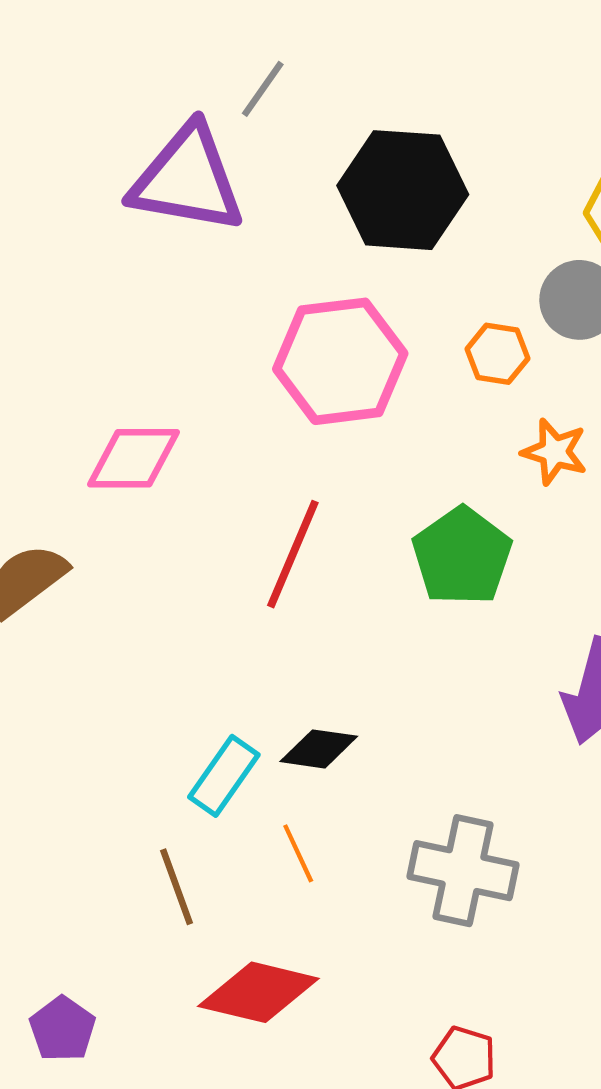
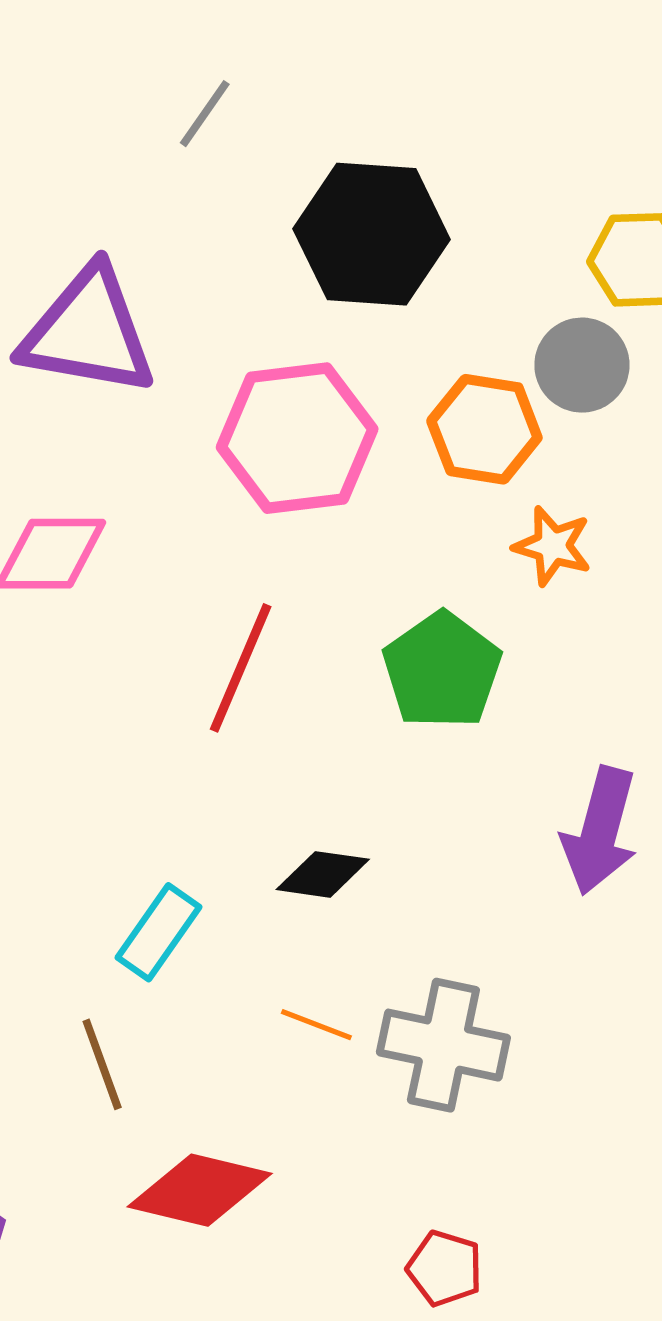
purple triangle: (187, 179) -> (88, 332), moved
orange hexagon: (497, 354) -> (484, 429), size x1.5
black diamond: (319, 749) -> (323, 874), moved
orange line: (298, 853) -> (316, 1025), moved, turned -44

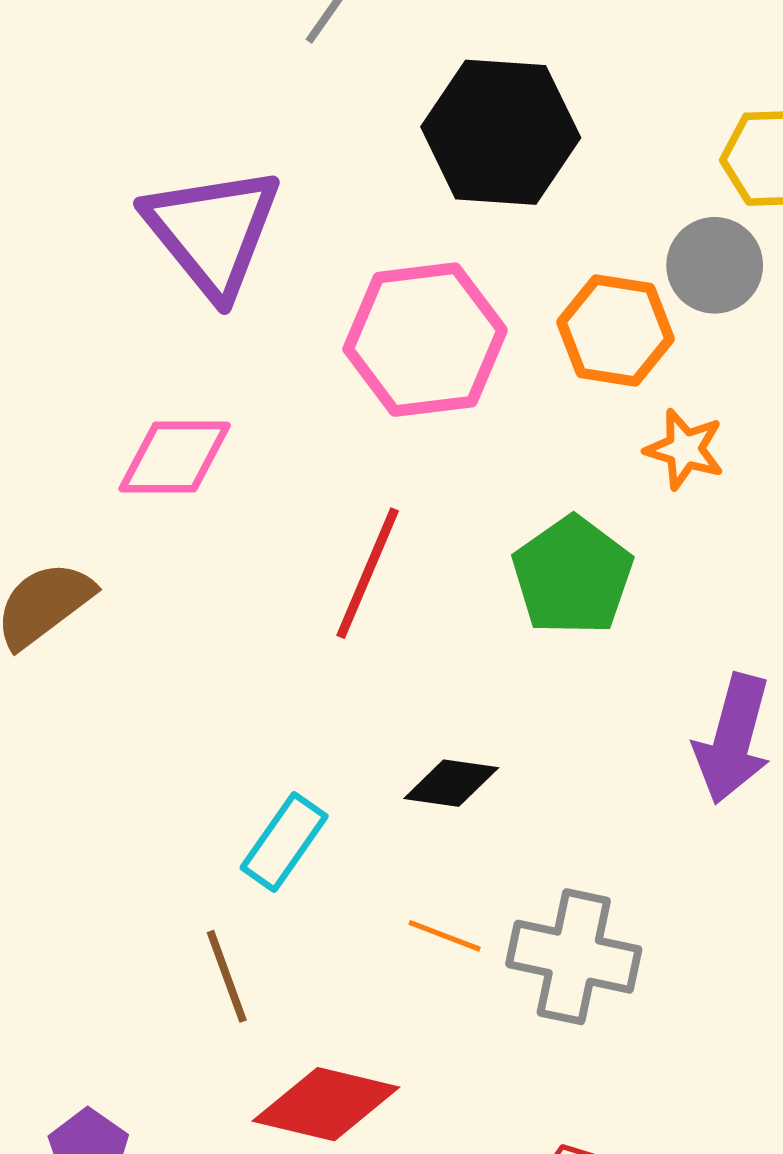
purple triangle: (88, 332) -> (212, 231), turned 41

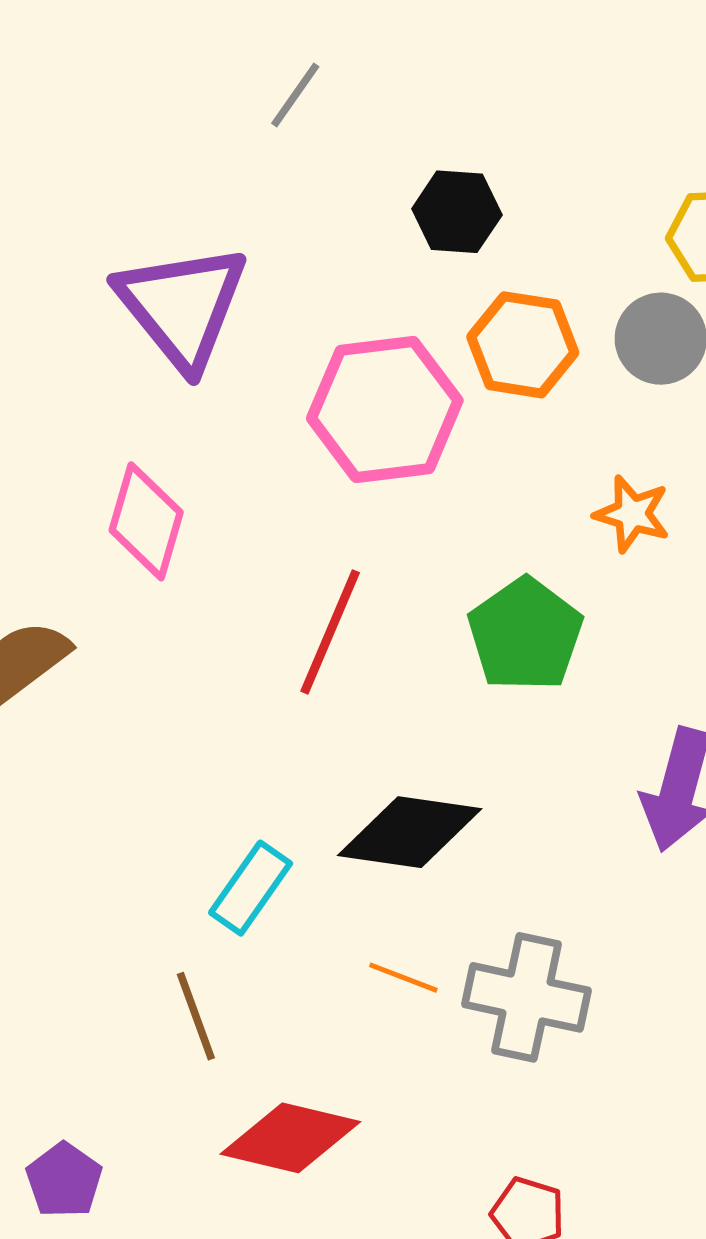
black hexagon: (501, 132) -> (457, 212), size x0.6
orange hexagon: (616, 331) -> (523, 345), moved
pink diamond: (175, 457) -> (146, 521), turned -74
black diamond: (451, 783) -> (410, 832), size x1.6

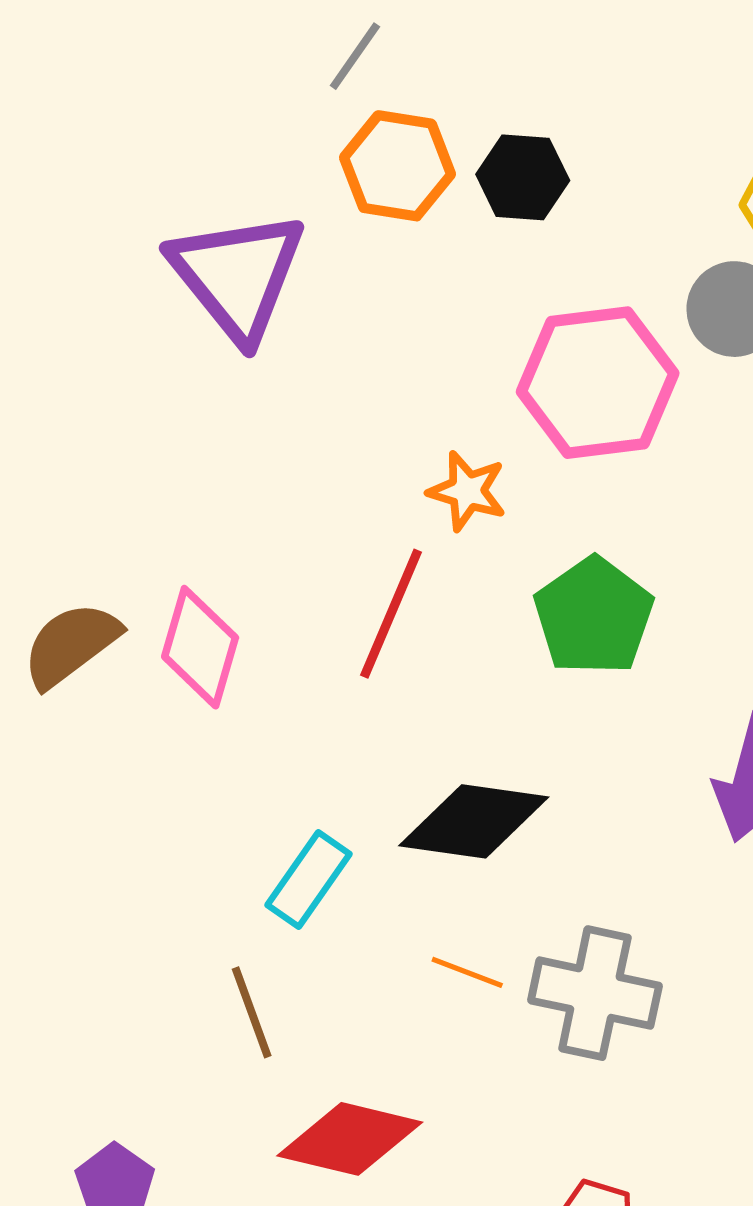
orange hexagon: (523, 345) -> (398, 166), moved
pink hexagon: (385, 409) -> (598, 383), moved
orange star: (632, 514) -> (467, 491), moved
pink diamond: (146, 521) -> (200, 647), moved

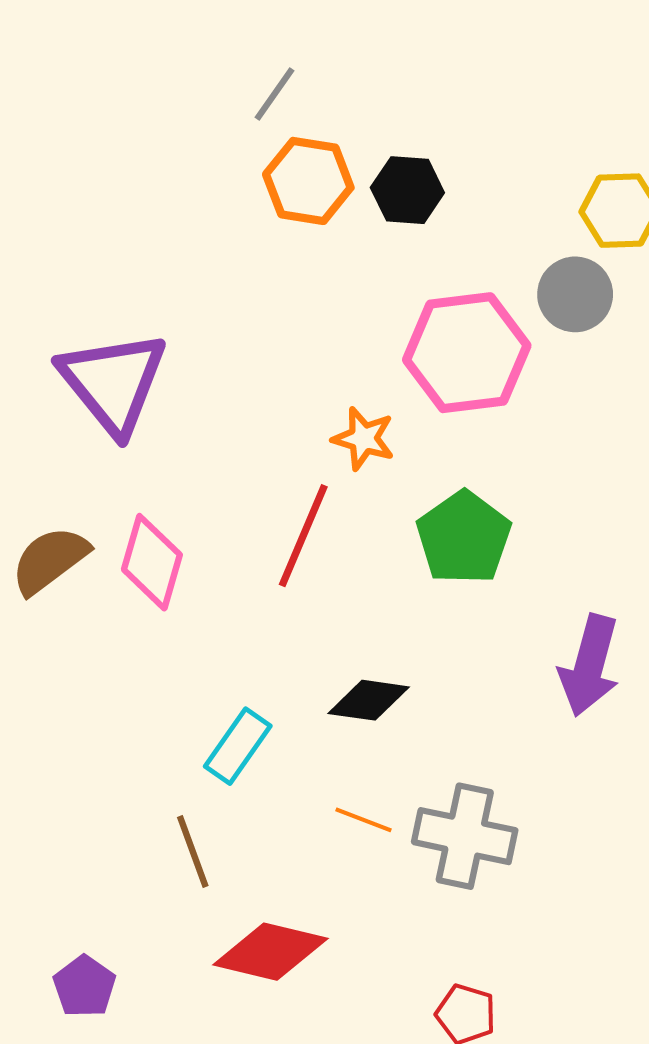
purple triangle: (237, 275) -> (113, 382), moved
black diamond: (474, 821) -> (369, 700), size x0.7

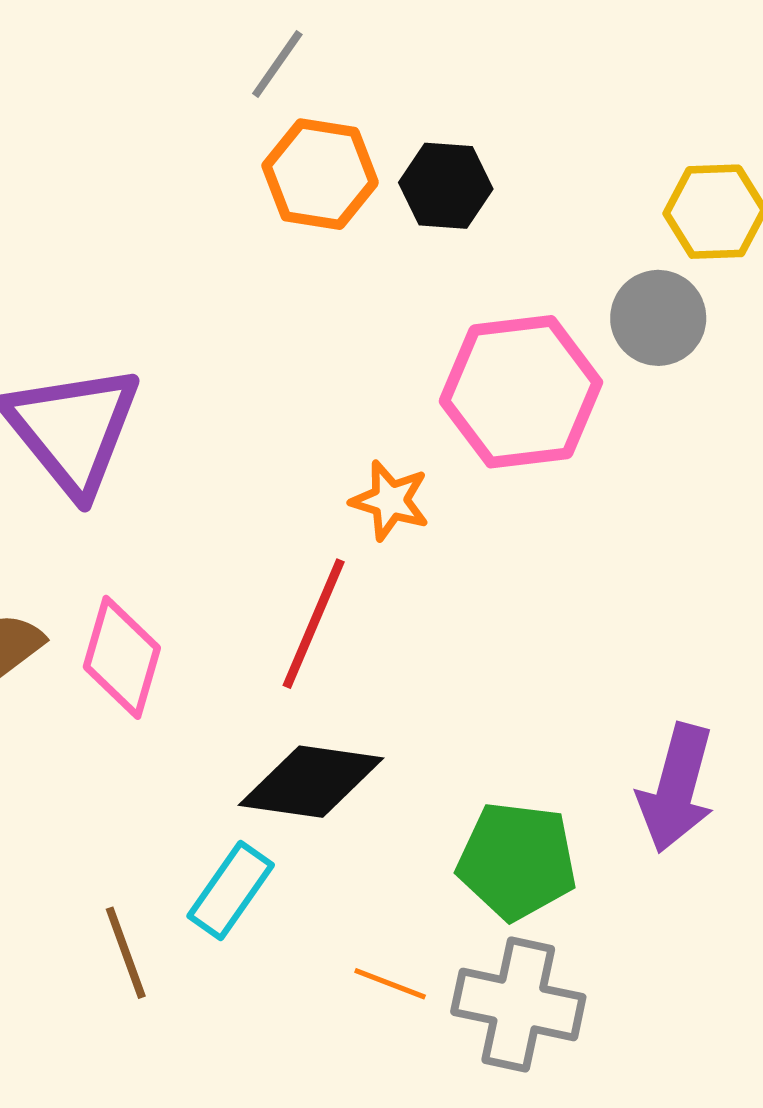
green pentagon: (464, 538) -> (517, 861), moved, turned -30
black diamond: (369, 700) -> (311, 782), moved, size x1.4
brown line: (193, 851) -> (126, 953), moved

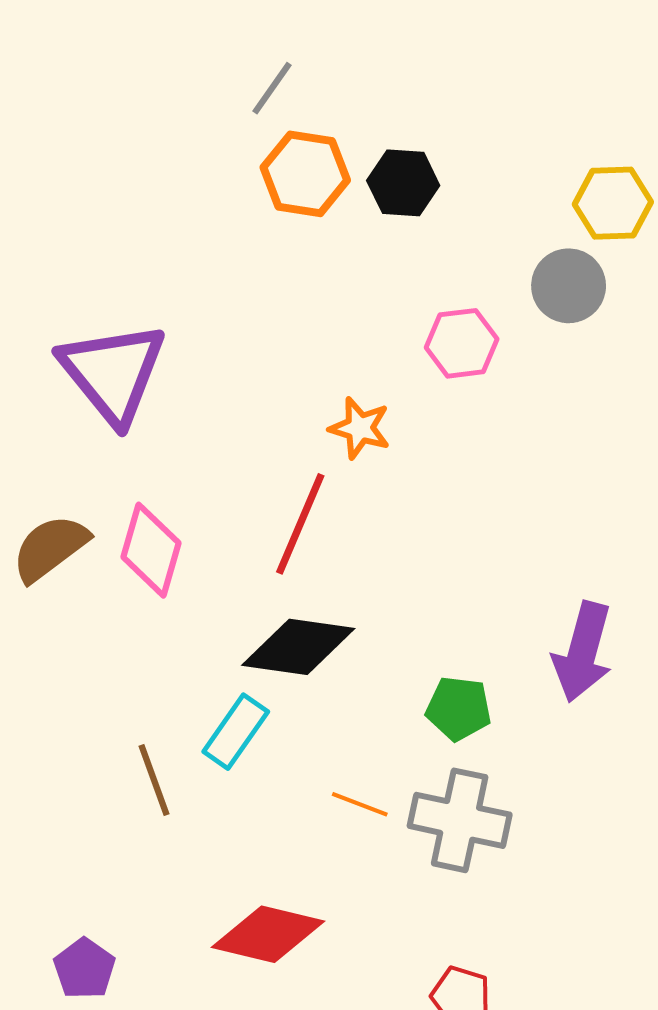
pink hexagon: (521, 392) -> (462, 343), size x0.6
green pentagon: (517, 861) -> (459, 708), size x0.7

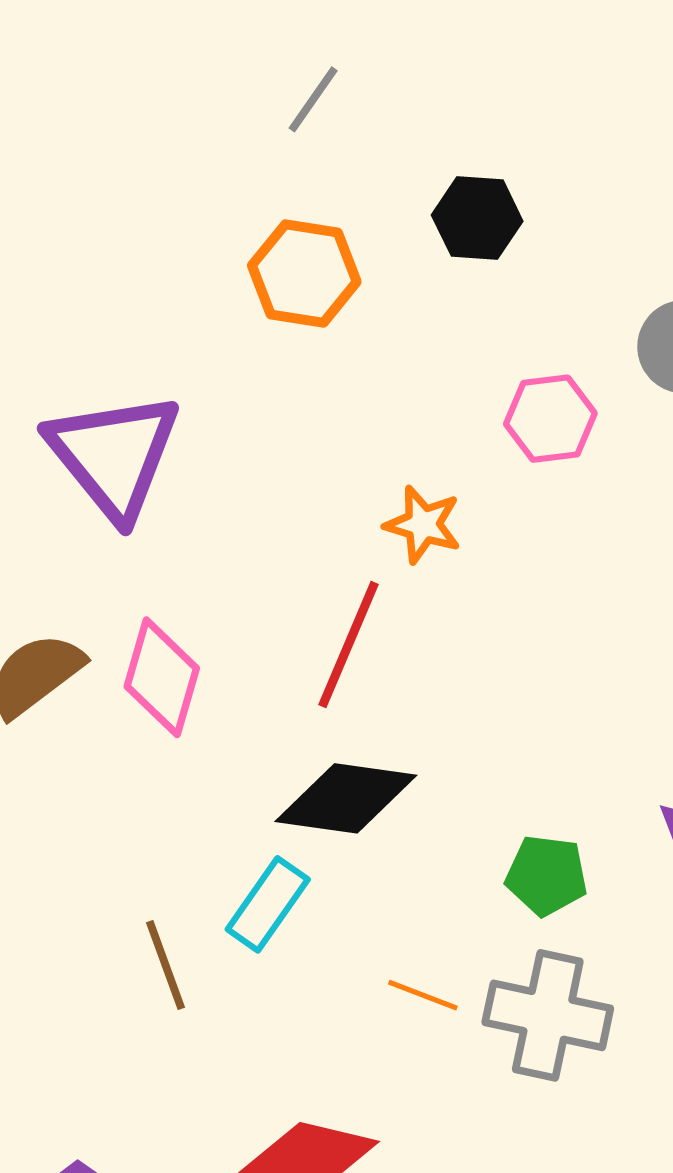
orange hexagon: (305, 174) -> (304, 274), moved

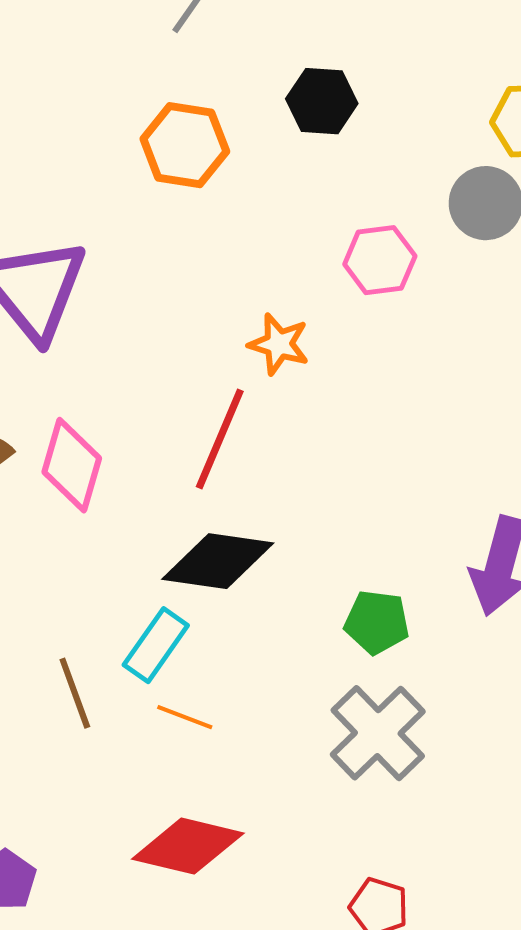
orange line: (423, 995) -> (185, 717), moved
gray cross: (548, 1015) -> (378, 733), turned 34

